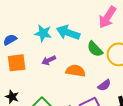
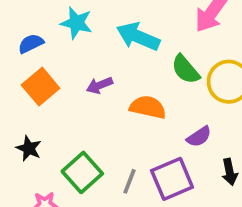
cyan star: (43, 33) -> (76, 23), moved
orange square: (17, 63) -> (41, 87), turned -36

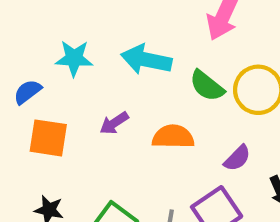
orange square: (41, 87) -> (48, 138), turned -30

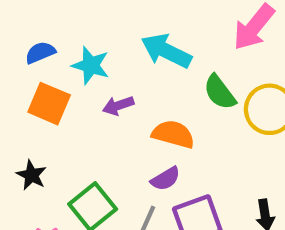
cyan star: (74, 58) -> (91, 65), moved
purple semicircle: (237, 158) -> (166, 179), moved

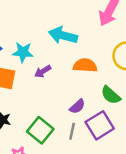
green semicircle: (220, 92) -> (111, 95), moved
orange semicircle: (173, 134) -> (85, 65), moved

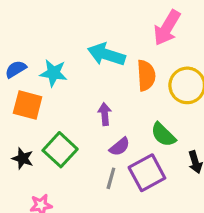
orange semicircle: (85, 65) -> (146, 75), moved, turned 80
purple arrow: (43, 71) -> (105, 114), moved, turned 112
green square: (40, 130) -> (60, 150), moved

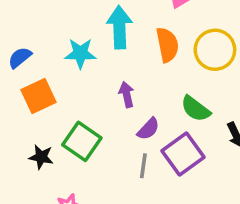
cyan arrow: (106, 54) -> (119, 27), turned 78
cyan star: (53, 73) -> (80, 53), moved
orange square: (28, 105) -> (39, 96), turned -32

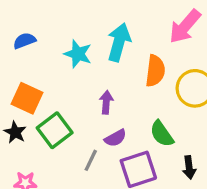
orange square: (39, 96) -> (27, 98), moved, turned 32
gray line: (143, 166) -> (91, 160), moved

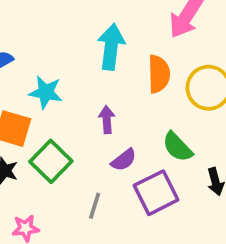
cyan star: (78, 54) -> (46, 92), moved
gray line: (91, 160) -> (95, 206), moved

